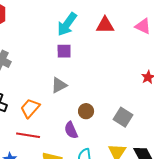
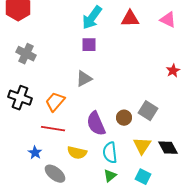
brown circle: (86, 111) -> (124, 118), moved
purple semicircle: (71, 130) -> (96, 124), size x1.4

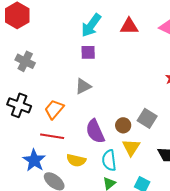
yellow triangle: (142, 146) -> (131, 147), moved
blue star: (35, 153) -> (34, 160), size x1.6

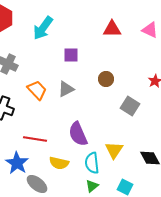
cyan arrow: (91, 25) -> (43, 28), moved
orange trapezoid: (54, 109) -> (37, 90), moved, turned 95
gray square: (147, 118) -> (130, 106), moved
brown circle: (123, 125) -> (106, 79), moved

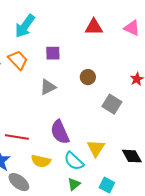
orange trapezoid: (37, 90) -> (18, 60), moved
cyan semicircle: (92, 163) -> (74, 161), turned -40

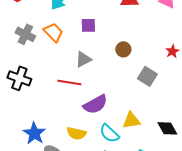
purple semicircle: (60, 132) -> (95, 104), turned -95
red line: (17, 137) -> (69, 82), moved
yellow triangle: (96, 148) -> (131, 120), turned 48

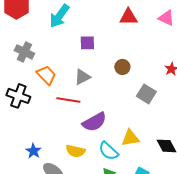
orange trapezoid: (53, 32) -> (46, 75), moved
blue star: (34, 133) -> (33, 151), size x0.7

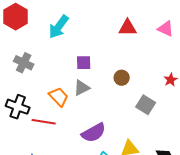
purple square: (87, 43) -> (84, 63), moved
orange trapezoid: (46, 75) -> (59, 97), moved
red line: (68, 100) -> (44, 122), moved

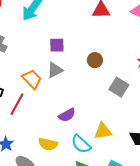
red line: (44, 122) -> (17, 104), turned -70
purple semicircle: (94, 133) -> (67, 115), size x0.7

